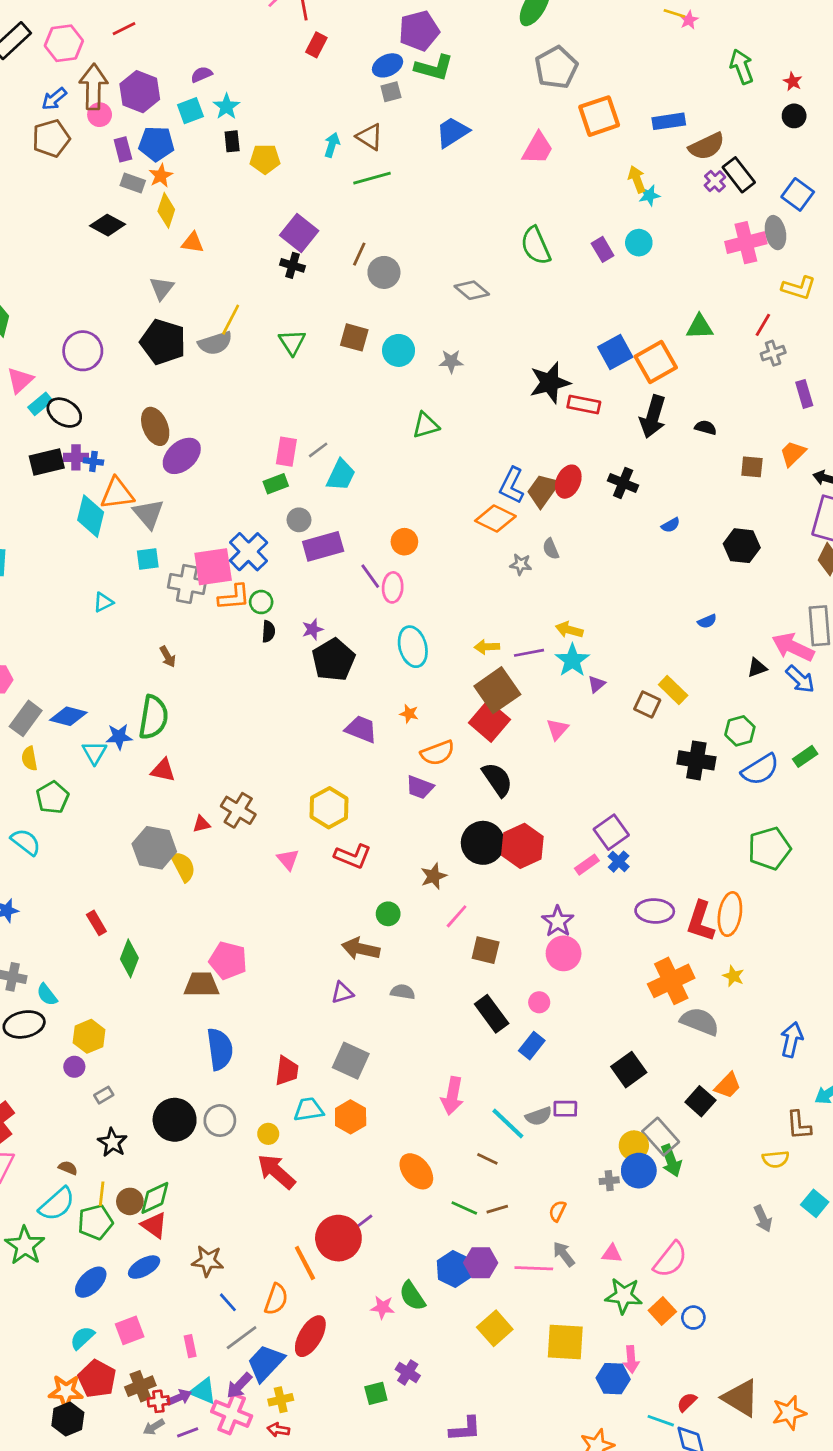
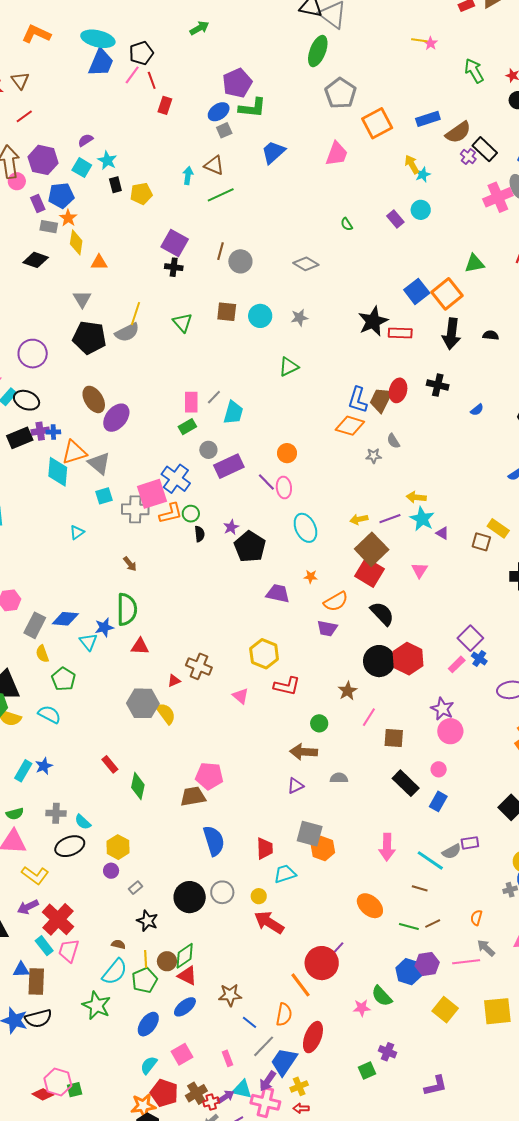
cyan square: (190, 111) -> (82, 168), turned -30
green semicircle: (536, 246) -> (347, 224), size x0.5
purple triangle: (597, 684) -> (442, 533), turned -40
orange hexagon: (351, 1117) -> (323, 849), moved

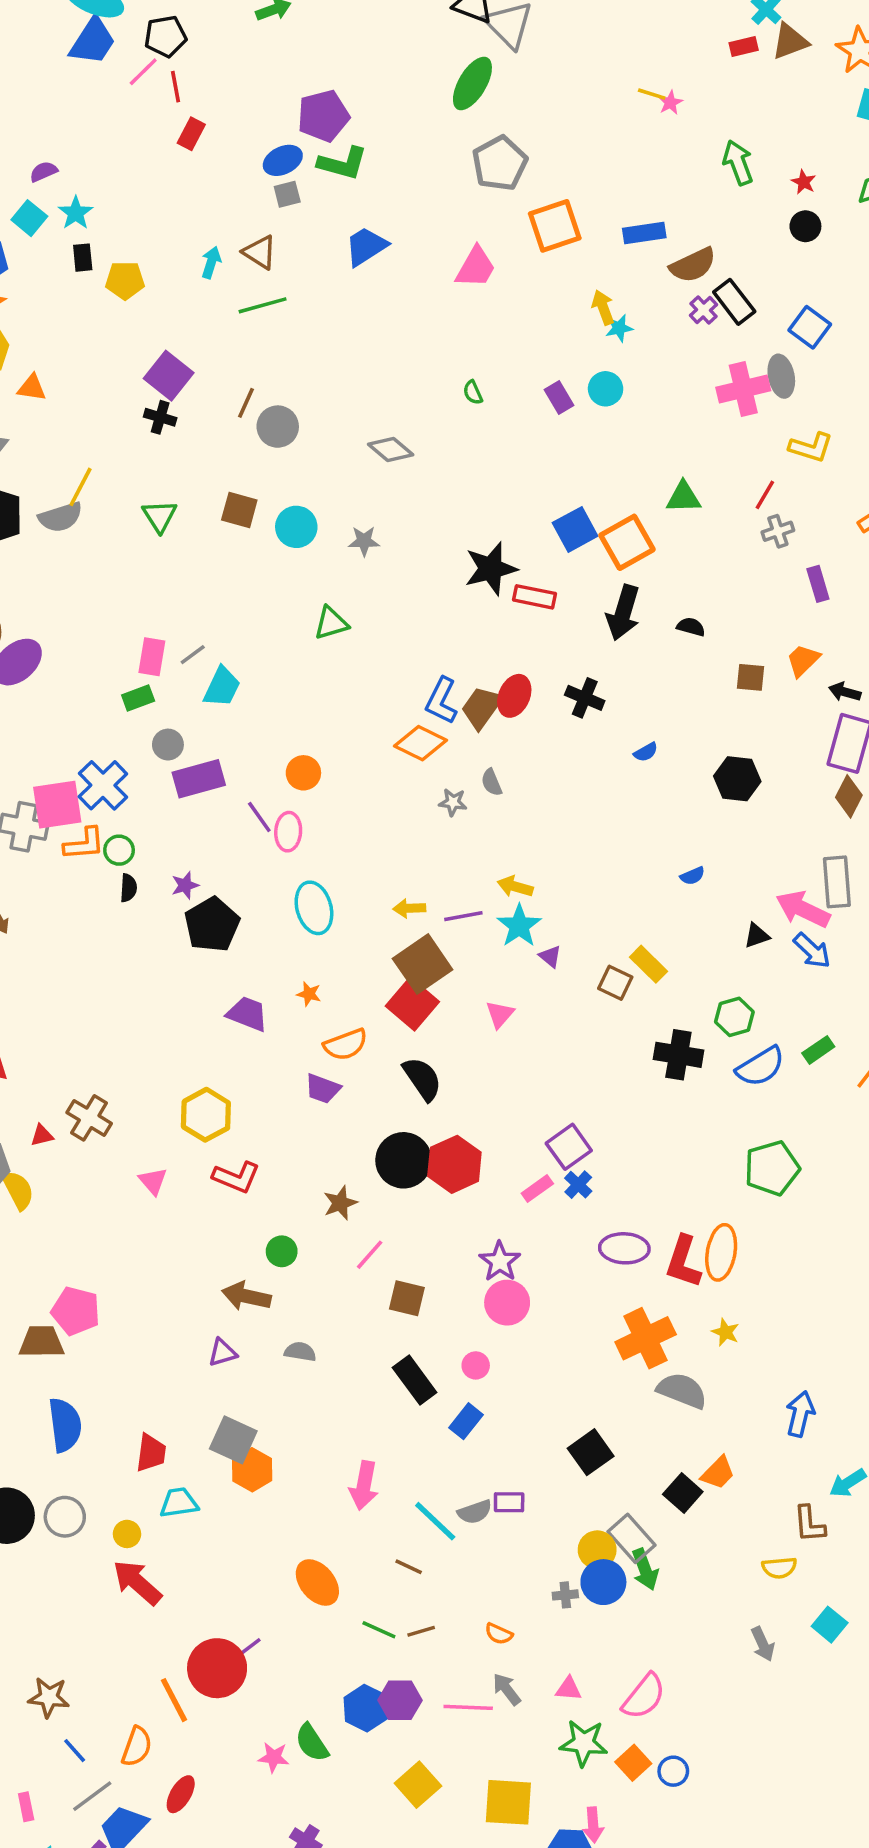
orange semicircle: (476, 918) -> (499, 1634), turned -91
red ellipse: (313, 1037) -> (181, 1794), size x0.7

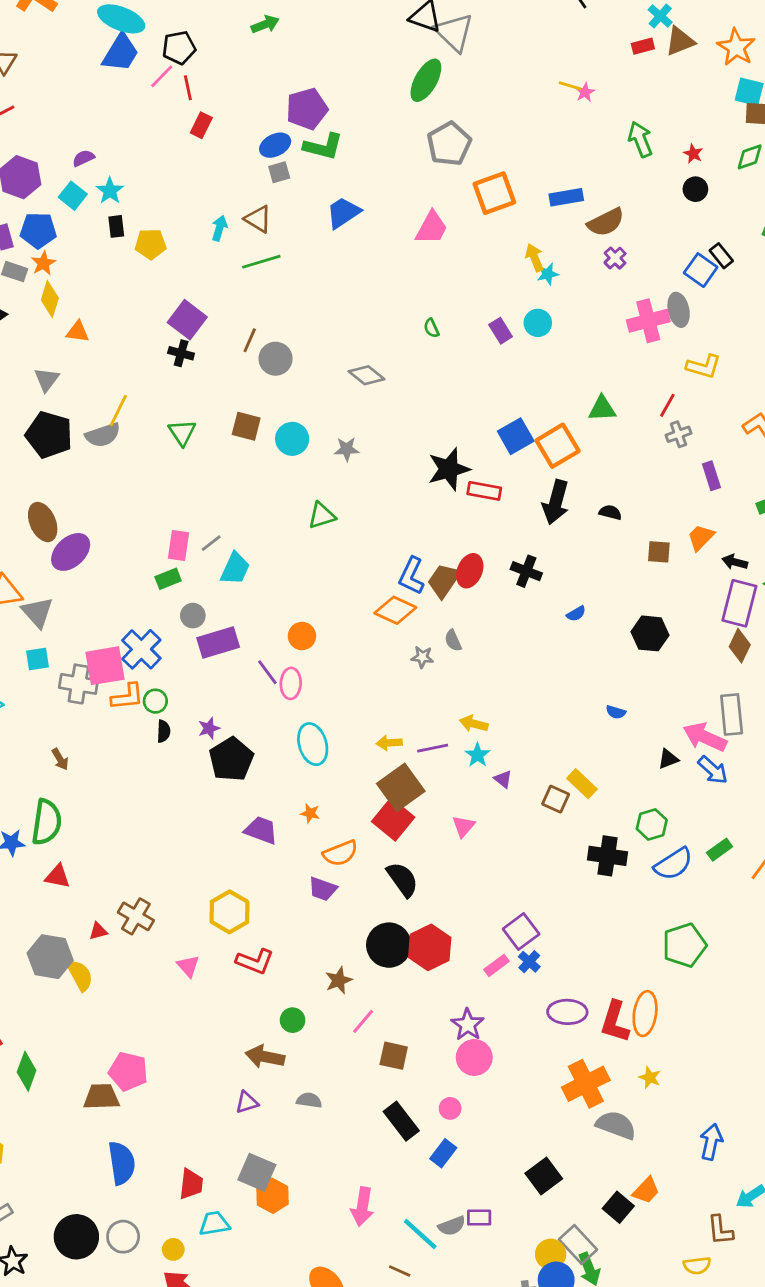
black rectangle: (734, 302) -> (721, 256), moved, size x0.7
blue semicircle: (693, 876) -> (616, 712), turned 42
cyan star: (519, 926) -> (478, 755), size x0.7

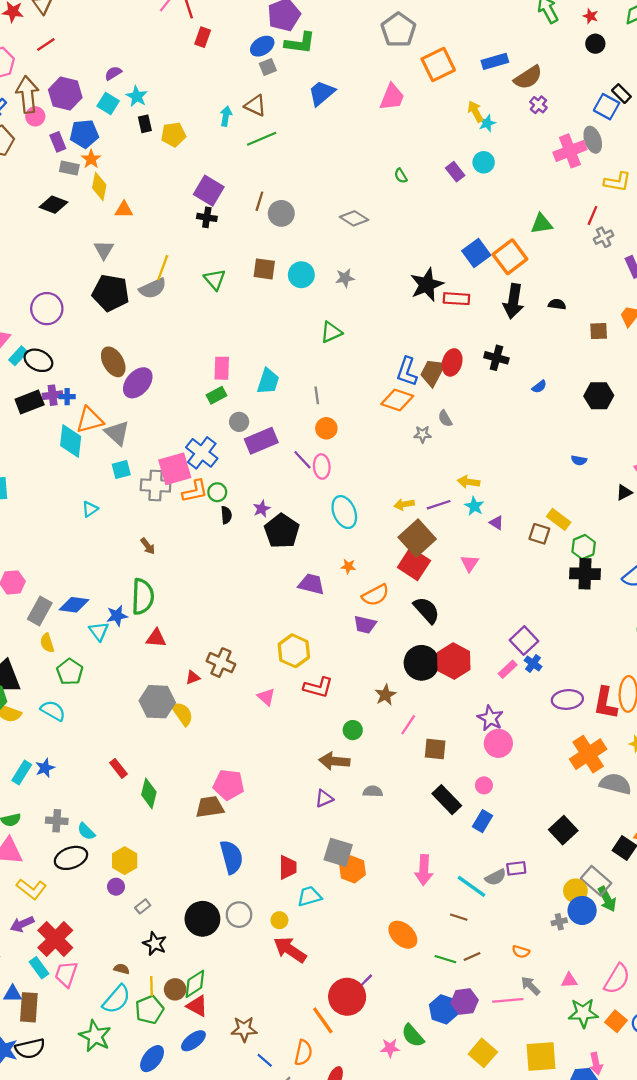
gray line: (211, 543) -> (317, 395), moved, turned -54
green hexagon: (652, 824) -> (584, 547), moved

